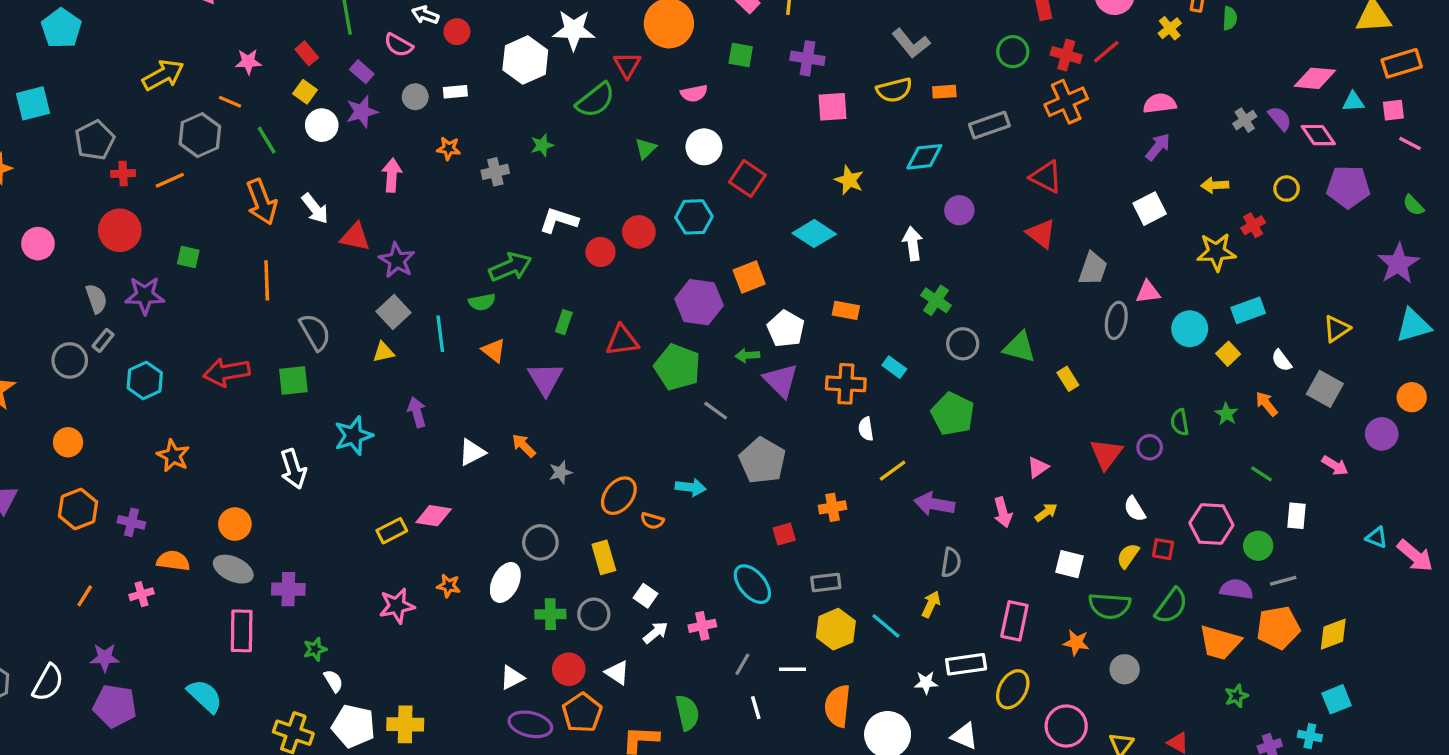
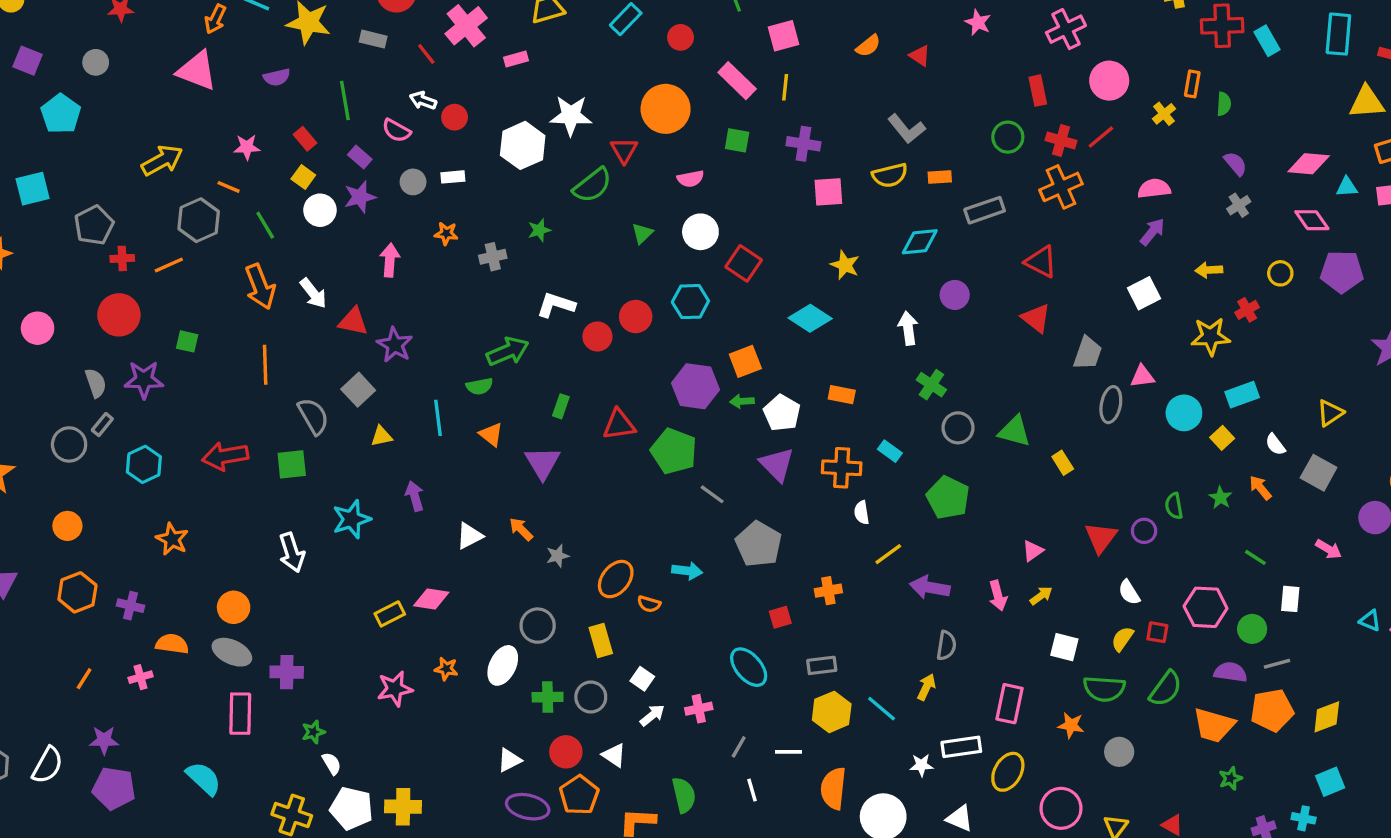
purple semicircle: (1280, 118) -> (1235, 164), moved
gray square: (393, 312) -> (358, 390), moved
green arrow: (747, 355) -> (742, 401), moved

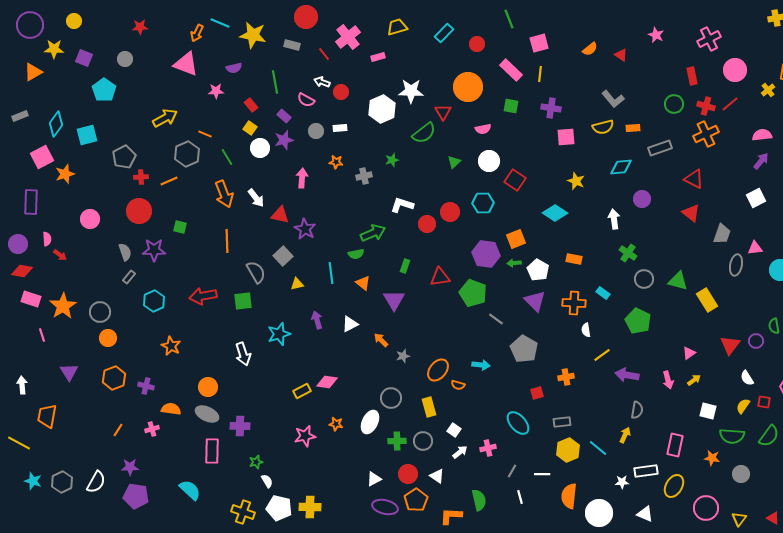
pink star: (247, 147) -> (216, 91), moved
gray circle: (69, 444) -> (100, 312), moved
yellow rectangle: (1063, 463) -> (707, 300), size x1.6
white triangle: (470, 536) -> (350, 324), moved

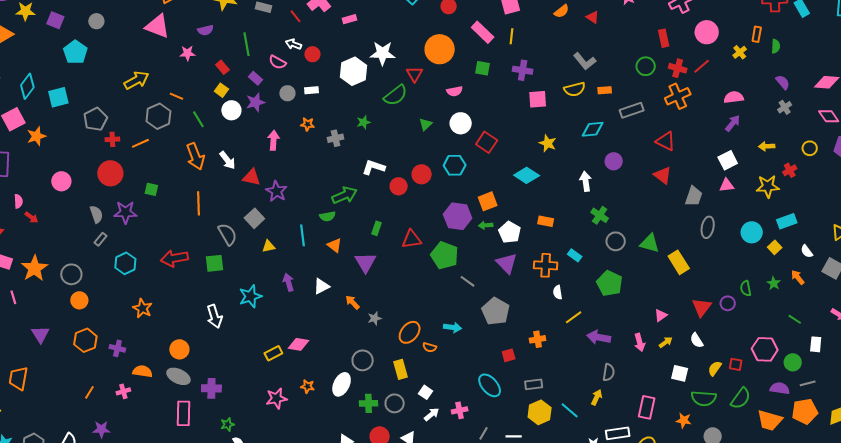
pink triangle: (755, 248) -> (727, 185), moved
white semicircle: (747, 378) -> (697, 340), moved

